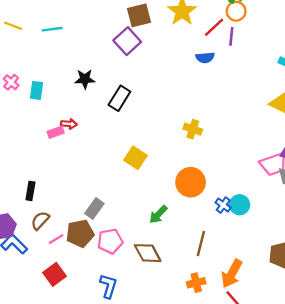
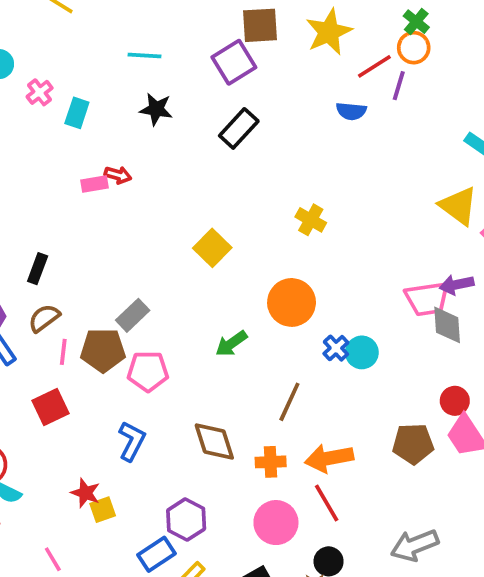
cyan line: (52, 29) -> (144, 56), moved
black rectangle: (119, 98) -> (239, 128), moved
pink line: (56, 239) -> (63, 352), turned -63
brown diamond: (148, 253) -> (214, 441), moved
orange arrow: (232, 274) -> (329, 458), turned 40

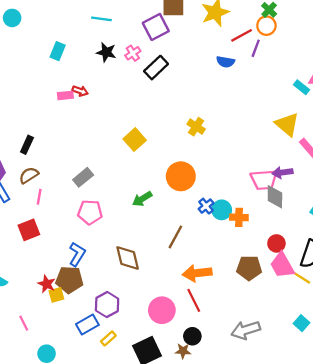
pink cross: (40, 92) -> (133, 53), moved
brown pentagon: (103, 350) -> (69, 280), moved
orange cross: (271, 462) -> (239, 217), moved

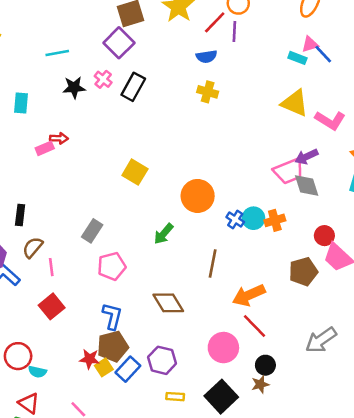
yellow cross: (196, 127) -> (208, 92), moved
blue rectangle: (87, 324) -> (128, 369), moved
yellow rectangle: (108, 338) -> (175, 397), turned 63

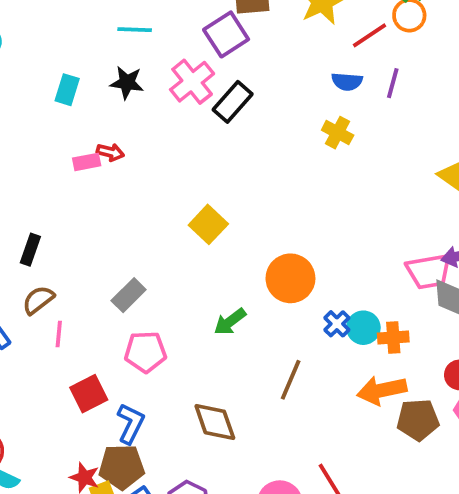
purple line: (234, 31) -> (393, 83), moved
pink cross: (103, 79) -> (192, 82), size x1.6
black star: (74, 87) -> (127, 83), moved
orange arrow: (249, 295) -> (382, 390), moved
red square: (52, 306) -> (89, 394), moved

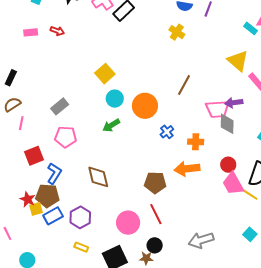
pink rectangle: (87, 162) -> (31, 32), moved
cyan circle: (363, 328) -> (115, 99), moved
brown line: (291, 380) -> (184, 85), moved
brown pentagon: (418, 420) -> (155, 183), moved

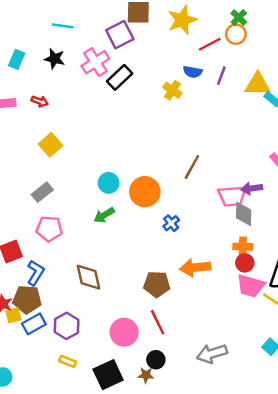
yellow cross: (177, 32) -> (172, 90), moved
yellow triangle: (238, 61) -> (258, 84), moved, turned -40
yellow square: (105, 74) -> (50, 145), moved
orange cross: (196, 142) -> (243, 247), moved
pink trapezoid: (233, 184) -> (251, 286), turned -45

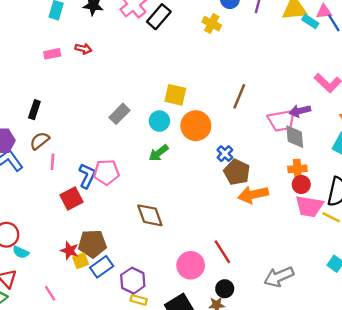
yellow square: (50, 145) -> (175, 95), moved, turned -30
gray rectangle: (42, 192) -> (120, 114), moved
blue L-shape: (35, 273) -> (87, 176), moved
brown pentagon: (157, 284) -> (237, 172), moved, turned 30
purple hexagon: (67, 326) -> (133, 281), moved

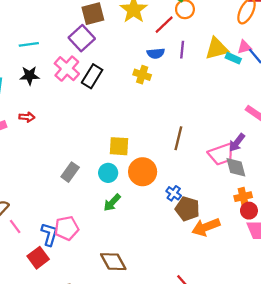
purple arrow: (300, 111) -> (237, 143), turned -30
pink line: (53, 162) -> (15, 226), turned -32

